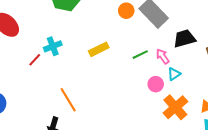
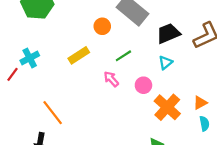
orange circle: (126, 11) -> (102, 26), moved
pink arrow: (163, 56) -> (111, 79), moved
cyan triangle: (174, 74) -> (165, 63), moved

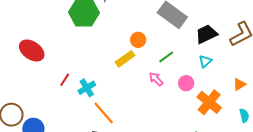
orange circle: (102, 26) -> (138, 40), moved
cyan cross: (30, 58) -> (87, 88), moved
orange triangle: (200, 103) -> (239, 84), moved

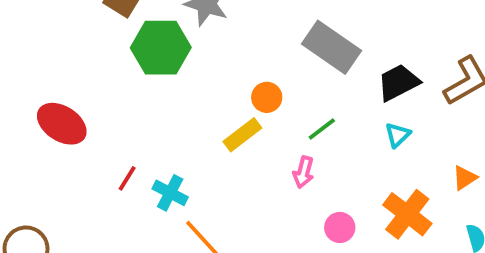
pink arrow: (156, 79) -> (303, 172), turned -119
pink circle: (186, 83) -> (340, 227), moved
cyan cross: (87, 88) -> (170, 193), turned -30

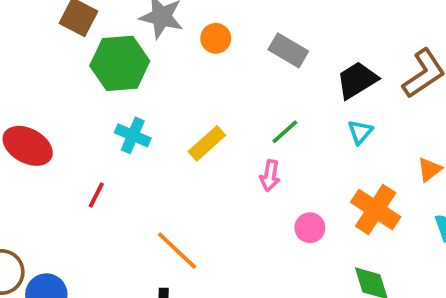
gray rectangle: (331, 47) -> (288, 50), size x0.7
orange circle: (267, 97) -> (216, 38), moved
cyan cross: (170, 193) -> (133, 135), moved

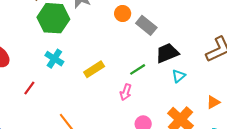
orange circle: (216, 38) -> (123, 13), moved
black trapezoid: (357, 80) -> (167, 53), moved

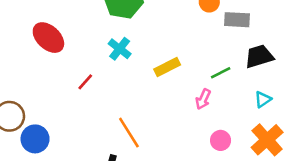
gray rectangle: (146, 25) -> (237, 20), turned -42
cyan triangle: (179, 76) -> (263, 99), moved

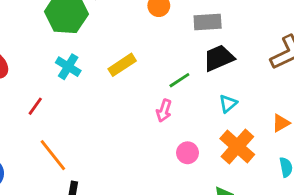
gray rectangle: (237, 20) -> (208, 22), moved
yellow rectangle: (167, 67) -> (122, 65), moved
orange line: (129, 133) -> (53, 155), moved

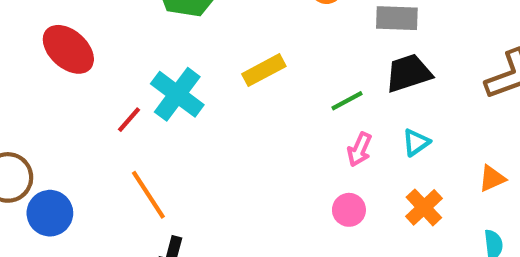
cyan cross: (68, 67) -> (177, 94), moved, size x1.4
pink arrow: (164, 111) -> (359, 149), moved
orange cross: (237, 147) -> (424, 207), size x0.7

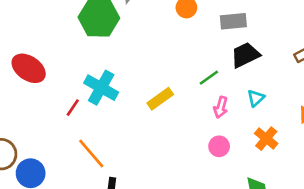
yellow rectangle: (264, 70) -> (160, 99), moved

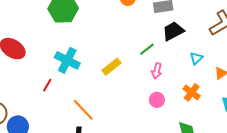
cyan triangle: (256, 98) -> (196, 58), moved
red line: (73, 108) -> (47, 85), moved
orange line: (91, 153) -> (83, 110), moved

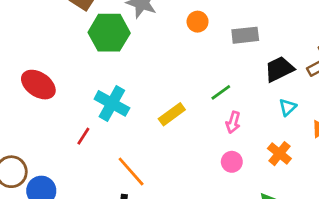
black trapezoid: (173, 31) -> (279, 69), moved

